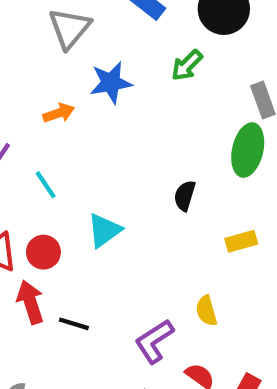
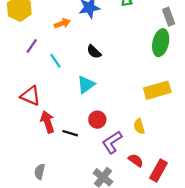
black semicircle: (185, 196) -> (94, 52), moved, turned -63
yellow rectangle: (241, 241) -> (157, 90), size x1.6
red circle: (43, 252) -> (97, 120), moved

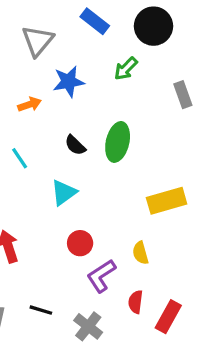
green ellipse: (161, 43) -> (118, 142), moved
black line: (70, 133) -> (41, 310), moved
red semicircle: (136, 160) -> (136, 302), turned -119

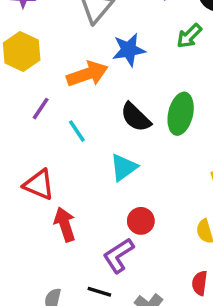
orange arrow: (29, 104) -> (87, 74), size x1.6
black semicircle: (75, 145) -> (136, 117), size x1.4
purple L-shape: (101, 276) -> (118, 255), moved

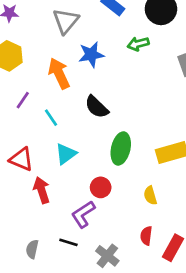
green arrow: (189, 36) -> (138, 44), turned 30
orange arrow: (87, 74) -> (59, 73), turned -96
green ellipse: (181, 114) -> (121, 148), moved
cyan triangle: (124, 167) -> (66, 154), moved

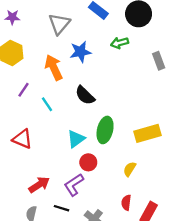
cyan triangle: (66, 154) -> (76, 139), moved
red arrow: (42, 190) -> (39, 185), moved, turned 75
yellow semicircle: (150, 195) -> (130, 169), turned 48

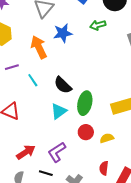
purple line: (24, 90) -> (12, 67), turned 40
black semicircle: (85, 95) -> (63, 85), moved
red circle: (88, 162) -> (86, 132), moved
yellow semicircle: (130, 169) -> (107, 138), turned 40

